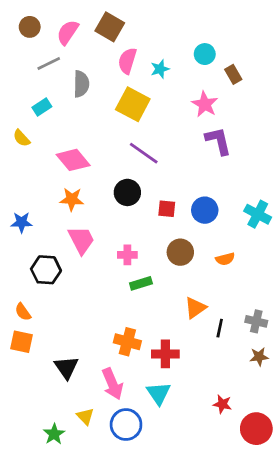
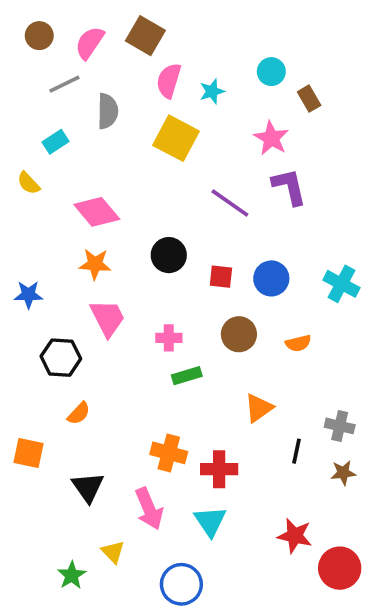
purple line: (144, 153) -> (230, 203), moved
orange semicircle: (23, 312) -> (79, 413), moved, turned -102
black line: (220, 328) -> (296, 451), moved
red star: (222, 404) -> (295, 536), size x1.4
blue circle: (126, 425) -> (181, 584), moved

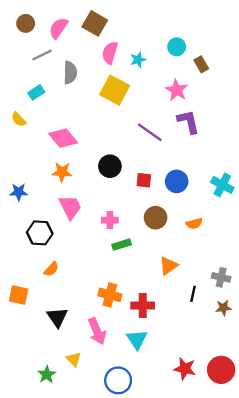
red star: (295, 536) -> (185, 369), moved

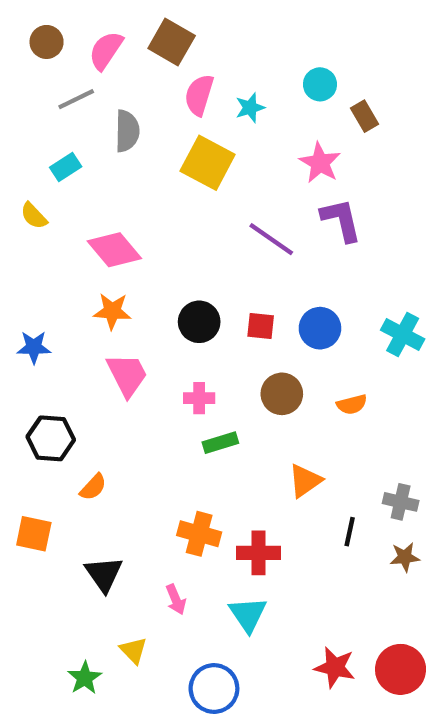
black circle: (110, 166) -> (199, 322), moved
black hexagon: (40, 233) -> (51, 438), moved
pink arrow: (97, 331) -> (176, 599), size x0.6

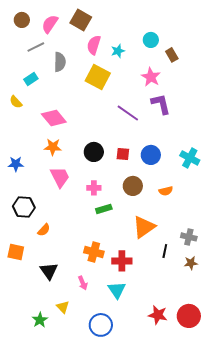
orange triangle: (305, 481) -> (144, 227), size x1.4

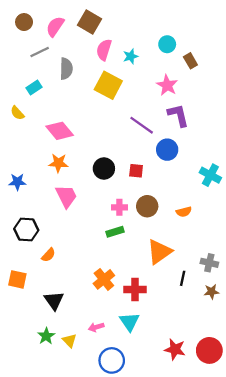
blue circle: (151, 155) -> (167, 150), moved
pink cross: (94, 188) -> (119, 207), moved
orange cross: (94, 252) -> (104, 279), turned 36
pink arrow: (83, 283) -> (96, 327), moved, turned 96
green star: (40, 320) -> (46, 336), moved

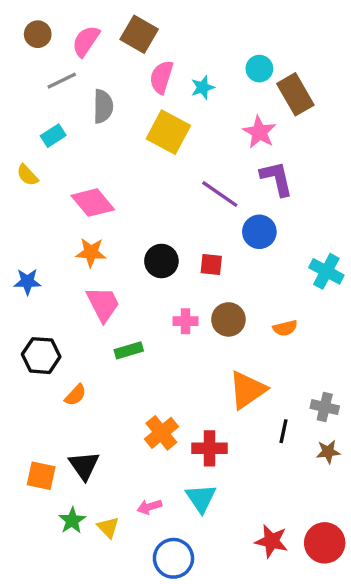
brown rectangle: (190, 61) -> (295, 94), size x1.6
green rectangle: (115, 232) -> (129, 350), moved
orange square: (17, 279) -> (41, 476), moved

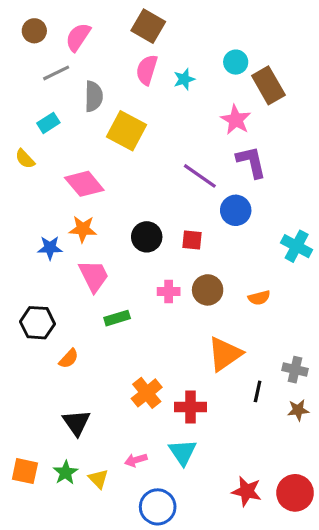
brown square: (139, 34) -> (148, 26), moved
yellow square: (168, 132) -> (126, 131), moved
blue star: (27, 282) -> (50, 248), moved
orange square: (41, 476) -> (25, 471), moved

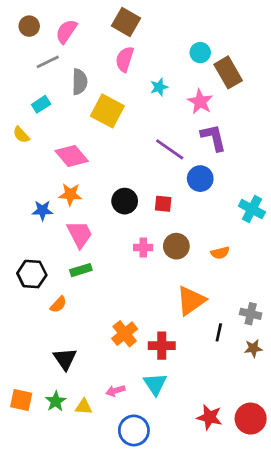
cyan star: (184, 79) -> (159, 87), moved
green rectangle: (117, 318) -> (81, 270), moved
yellow triangle: (98, 479) -> (84, 407), turned -42

